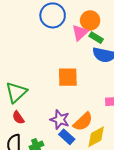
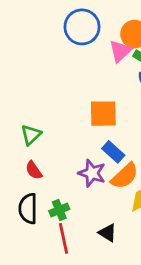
green triangle: (16, 92) -> (31, 135), size x0.7
blue rectangle: (67, 137) -> (113, 152), moved

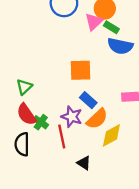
red semicircle: (34, 170) -> (26, 114), size x1.5
green cross: (59, 210) -> (41, 122), moved, turned -32
red line: (64, 238) -> (62, 136), moved

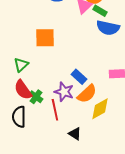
orange square: (81, 70) -> (45, 38), moved

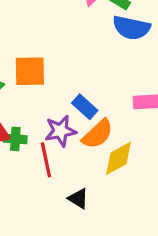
orange square: (45, 38) -> (30, 71), moved
purple star: (64, 92) -> (60, 131), turned -30
green cross: (36, 97) -> (15, 139), turned -32

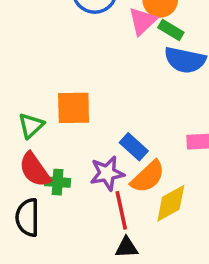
red line: (46, 160) -> (121, 210), moved
black triangle: (78, 199) -> (127, 248), turned -35

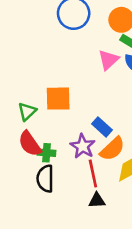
pink triangle: (142, 21) -> (108, 60), moved
purple star: (107, 173) -> (83, 146), turned -30
black semicircle: (28, 217) -> (45, 179), moved

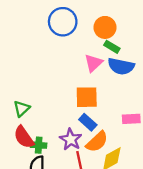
orange square: (58, 99) -> (87, 97), moved

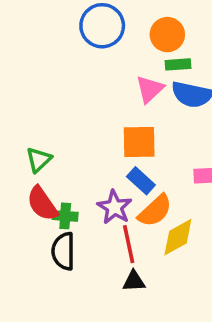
green rectangle: (112, 47) -> (178, 64), turned -35

